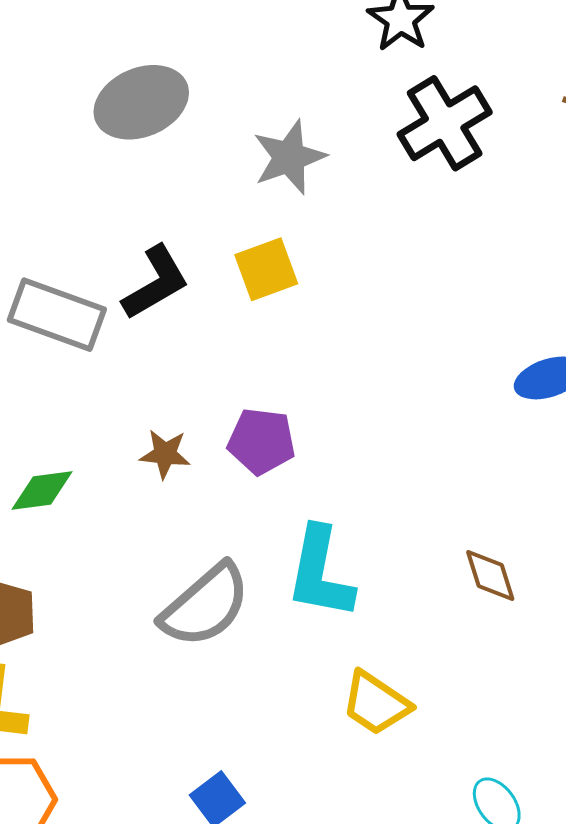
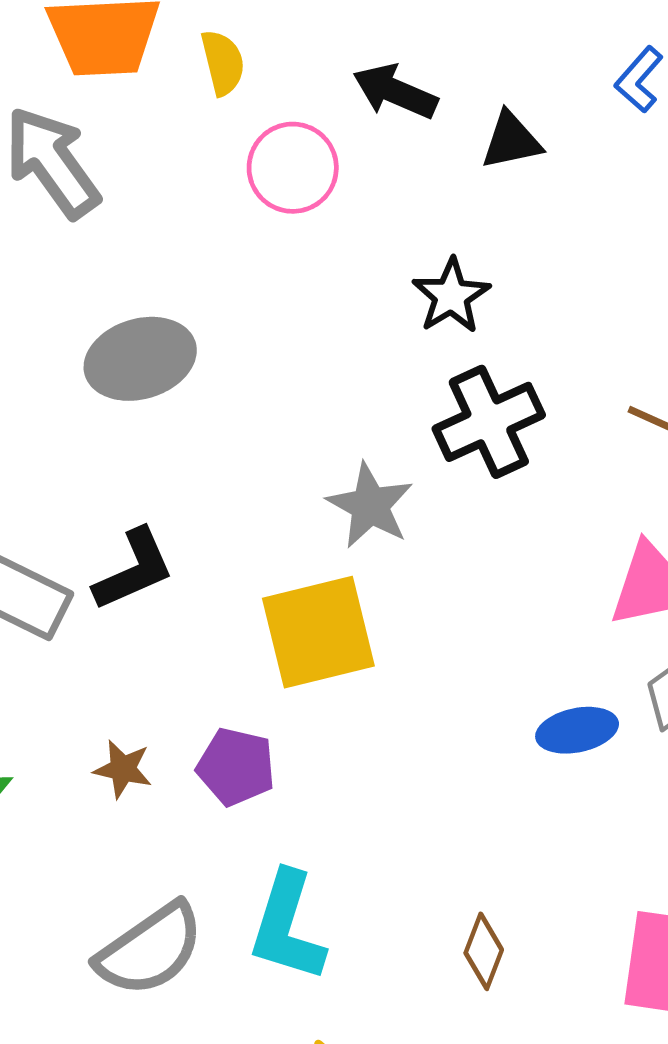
gray star: (289, 157) -> (370, 506), moved, turned -30
yellow square: (266, 269) -> (318, 632), moved, size x1.6
brown diamond: (490, 575) -> (484, 951), turned 32

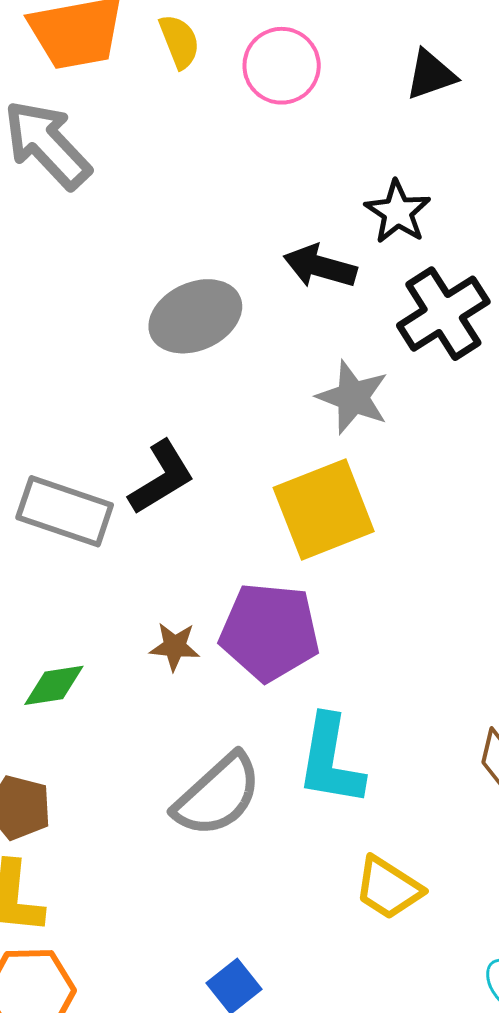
black arrow: (395, 92) -> (320, 266), moved
pink circle: (293, 168) -> (282, 66), moved
gray ellipse: (140, 359) -> (195, 316), moved
purple pentagon: (236, 767) -> (270, 632), size x1.5

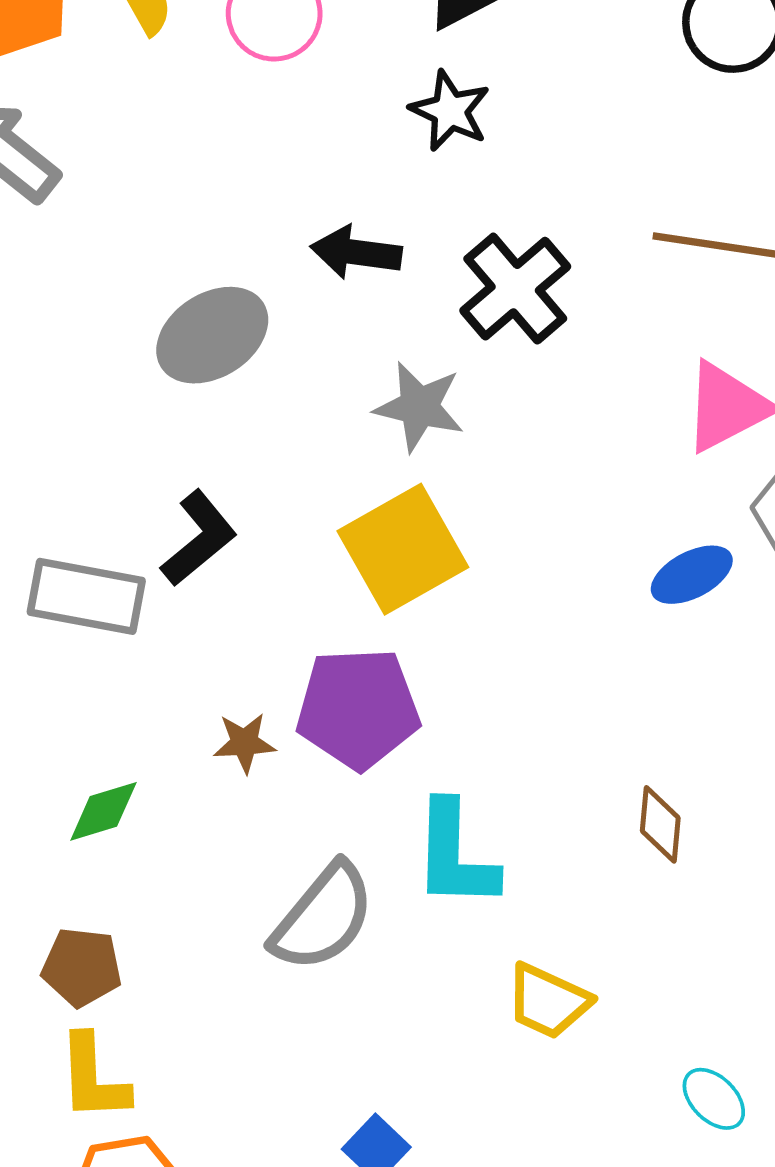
black star: (398, 212) -> (450, 111), moved

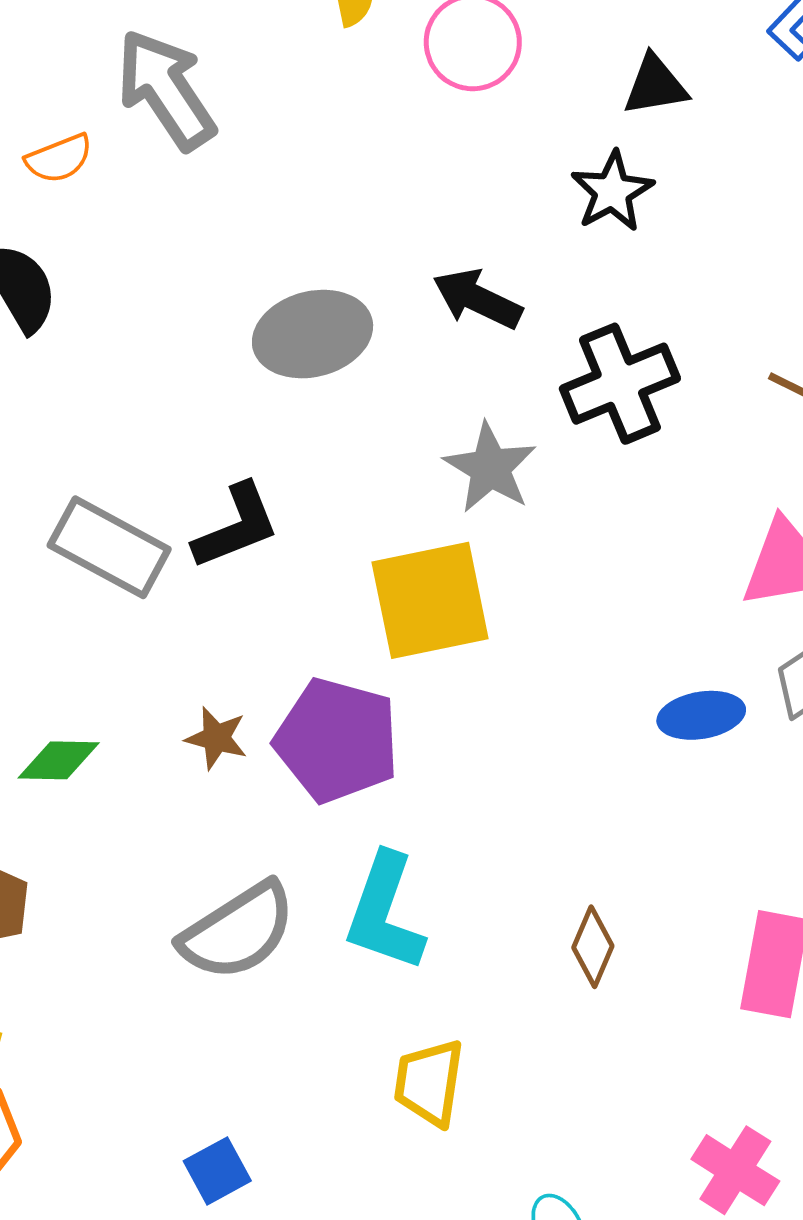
yellow trapezoid: (548, 1001) -> (429, 1083), turned 56

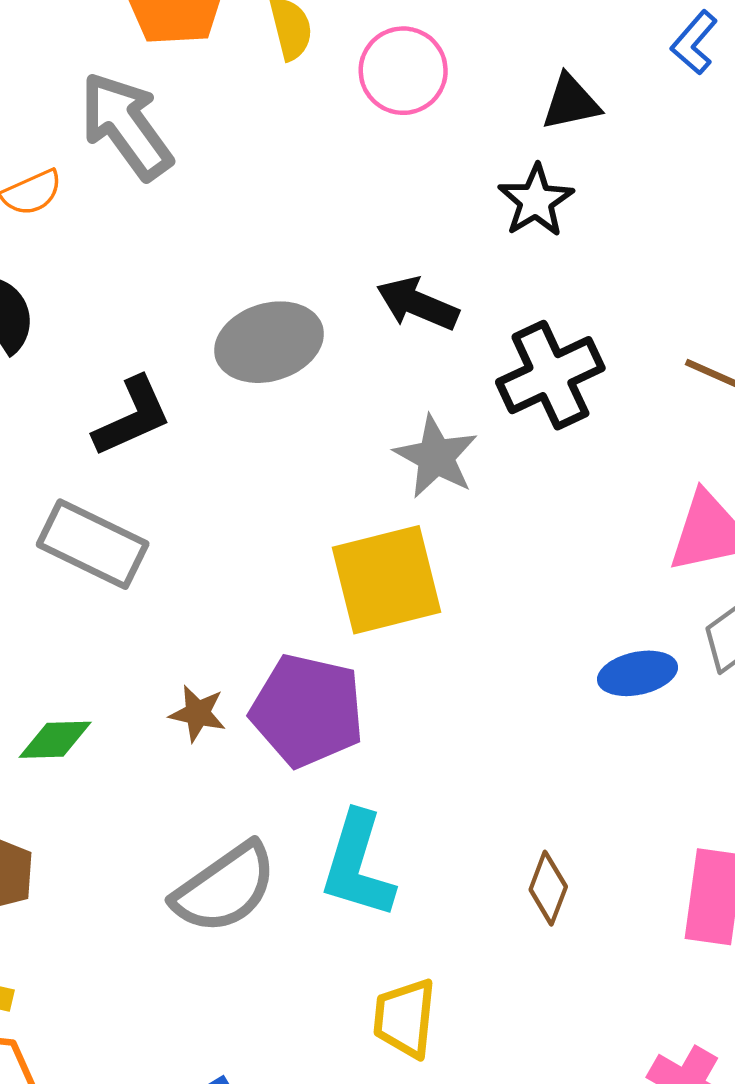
black L-shape: (236, 526) -> (132, 417), moved

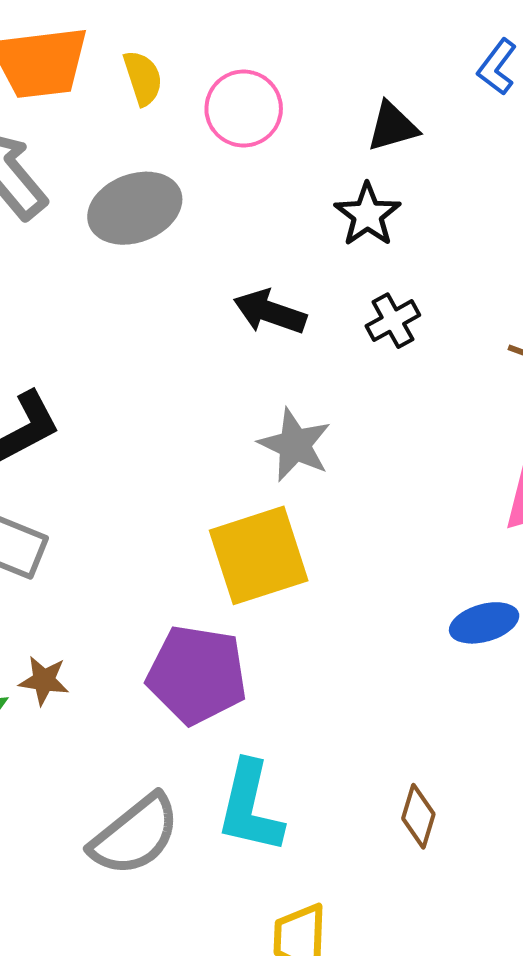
gray ellipse: (269, 342) -> (135, 208), moved
black cross: (550, 375) -> (393, 321), moved, size x0.6
brown star: (198, 713) -> (44, 680), moved

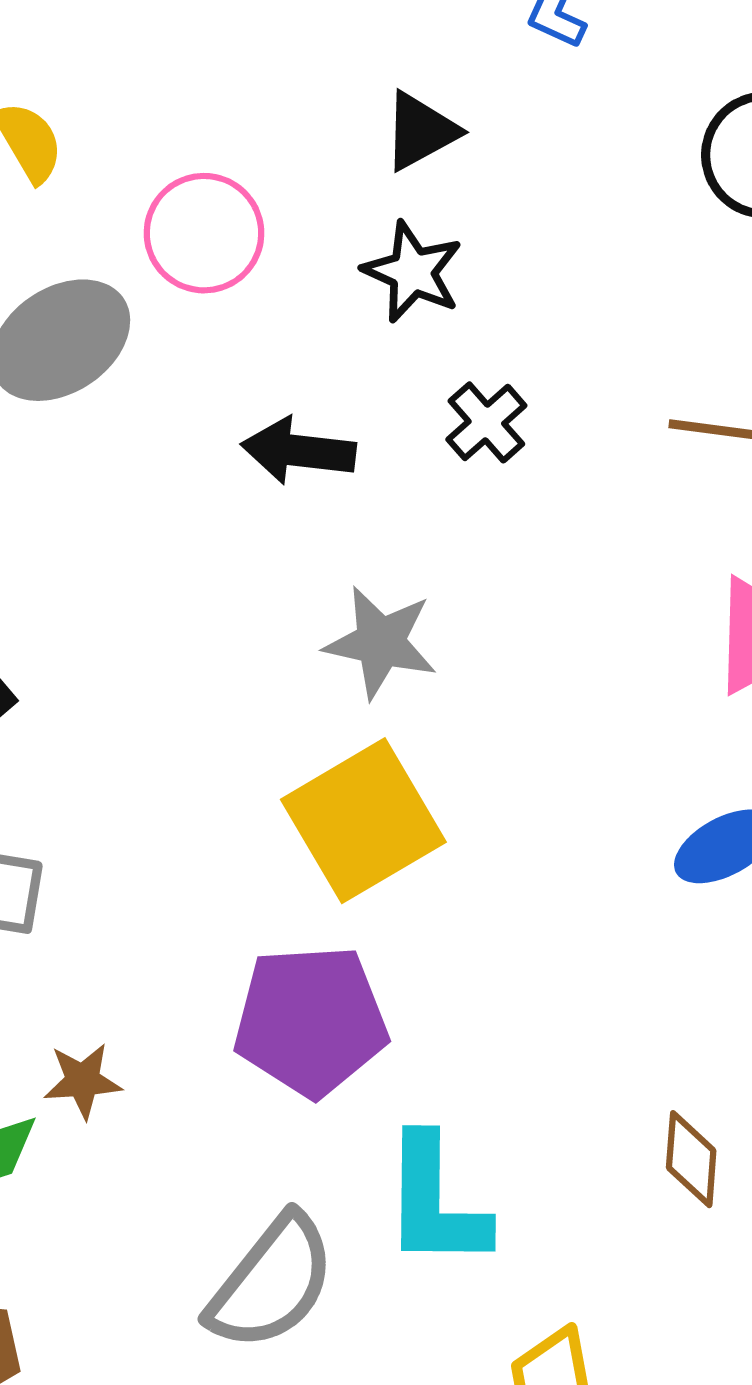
pink circle: (244, 109) -> (204, 233), moved

